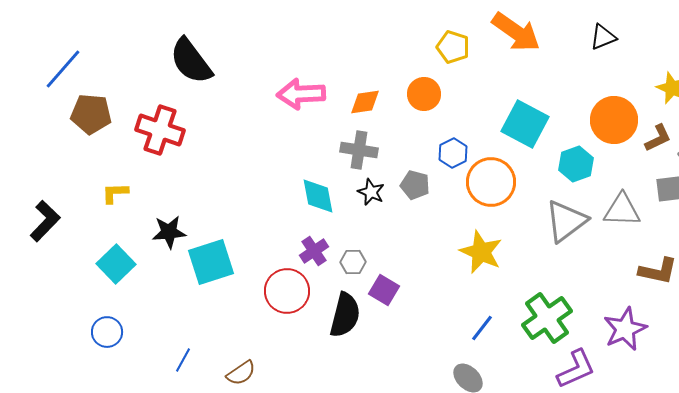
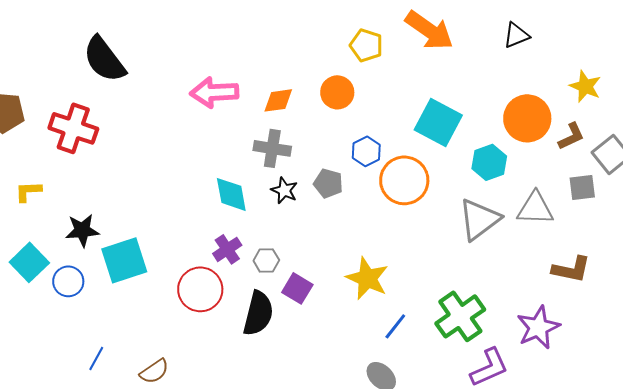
yellow star: (481, 252) -> (367, 278), moved
blue circle: (107, 332) -> (68, 281), moved

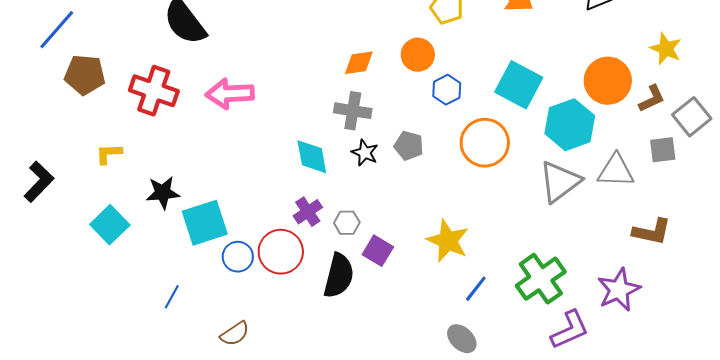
pink arrow: (214, 92) -> (230, 94), moved
blue hexagon: (366, 151) -> (447, 90), moved
cyan hexagon: (489, 162) -> (570, 125), size x1.4
blue circle: (68, 281) -> (238, 257), moved
blue line: (96, 358) -> (172, 297), moved

